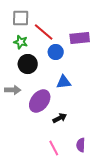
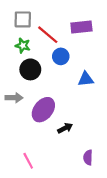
purple rectangle: (80, 38) -> (81, 27), moved
blue triangle: (64, 82) -> (86, 79), moved
pink line: (54, 148) -> (28, 161), moved

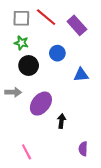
purple rectangle: (81, 27) -> (77, 25), turned 54
red line: (48, 35) -> (46, 17), moved
black arrow: (65, 128) -> (61, 121), turned -56

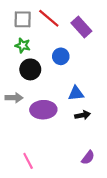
blue triangle: (81, 75) -> (76, 93), moved
purple ellipse: (41, 104) -> (43, 110), turned 50
black arrow: (61, 121) -> (83, 115), moved, turned 72
purple semicircle: (83, 149) -> (88, 158), turned -144

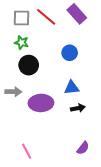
purple rectangle: (81, 27) -> (77, 14), moved
blue circle: (61, 56) -> (70, 53), moved

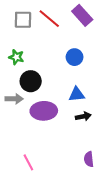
green star: (22, 43) -> (16, 57), moved
black circle: (29, 65) -> (31, 81), moved
purple semicircle: (83, 148) -> (89, 159), turned 136

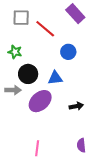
red line: (49, 19) -> (45, 29), moved
blue triangle: (77, 94) -> (55, 78), moved
purple ellipse: (44, 111) -> (40, 101), turned -40
pink line: (28, 162) -> (37, 148), moved, turned 35

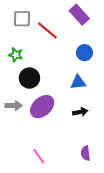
blue circle: (68, 52) -> (84, 53), moved
blue triangle: (55, 78) -> (78, 82), moved
gray arrow: (13, 90) -> (14, 106), moved
pink line: (37, 148) -> (39, 156), turned -42

